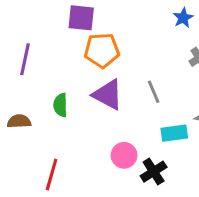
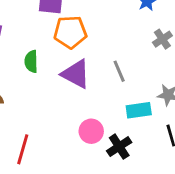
green semicircle: (60, 105) -> (31, 61), moved

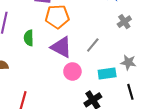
gray line: (119, 71) -> (93, 45), turned 63
pink circle: (91, 131) -> (72, 71), moved

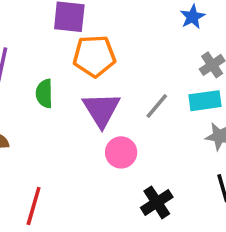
purple triangle: (61, 47) -> (101, 110), turned 30
cyan rectangle: (107, 74) -> (205, 101), moved

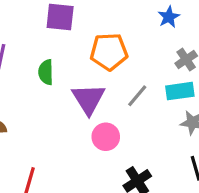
orange pentagon: (94, 56) -> (109, 52), moved
green semicircle: (44, 94) -> (46, 72), moved

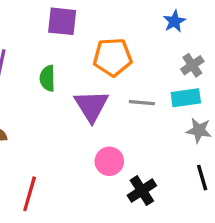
gray line: (137, 96) -> (142, 103), turned 55
pink circle: (106, 137) -> (109, 161), moved

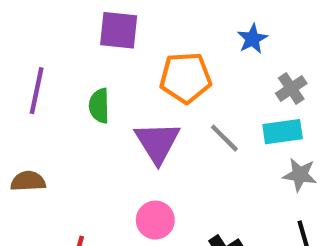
blue star: (174, 21) -> (252, 39), moved
gray line: (142, 103) -> (224, 138), turned 40
pink circle: (109, 161) -> (155, 220), moved

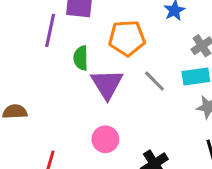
purple line: (37, 91) -> (50, 30), moved
green semicircle: (99, 106) -> (81, 58), moved

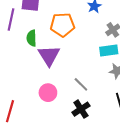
gray line: (154, 81) -> (81, 84), moved

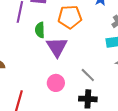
black cross: (81, 109) -> (88, 99), turned 36

